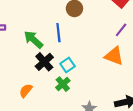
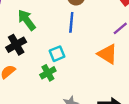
blue line: (58, 33) -> (71, 22), moved
black cross: (44, 62) -> (16, 45), moved

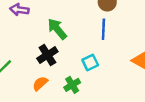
green cross: (48, 73) -> (72, 85), moved

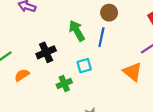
green arrow: (57, 29) -> (77, 31), moved
orange semicircle: (40, 83) -> (22, 75), moved

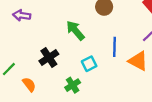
blue line: (101, 37) -> (115, 47), moved
orange semicircle: (22, 75) -> (29, 84), turned 96

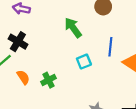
black cross: (49, 57) -> (18, 42), moved, turned -30
green cross: (73, 85) -> (48, 80), moved

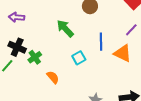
orange semicircle: (23, 77) -> (53, 77), moved
green cross: (48, 80) -> (35, 57), moved

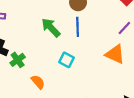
blue line: (101, 42) -> (78, 27), moved
cyan square: (79, 58) -> (66, 60), turned -32

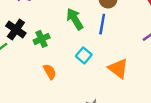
orange triangle: (115, 54) -> (118, 68), moved
green cross: (18, 60) -> (42, 39), moved

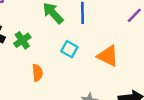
orange semicircle: (50, 72) -> (37, 73), turned 35

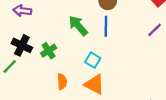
orange triangle: (108, 56) -> (94, 84), moved

